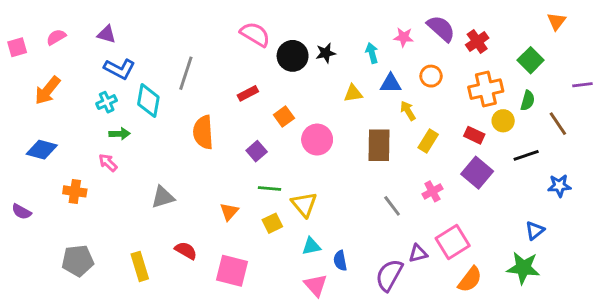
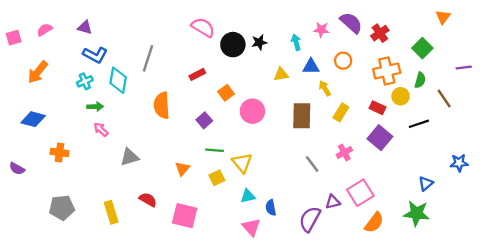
pink arrow: (108, 163) -> (101, 130), moved
blue star: (559, 186) -> (459, 163), moved

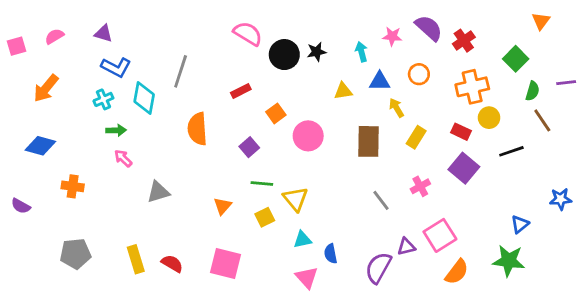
green semicircle: (420, 80) -> (532, 91), moved
red semicircle: (148, 200) -> (172, 263), moved

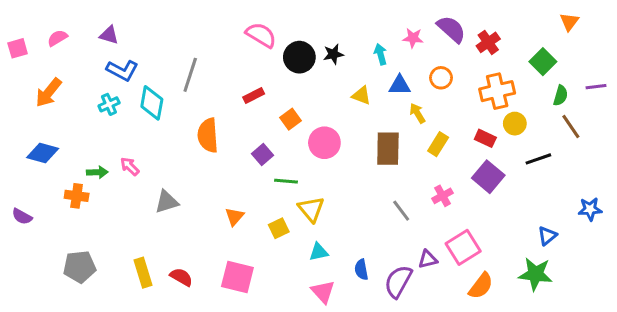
yellow triangle: (343, 91) -> (361, 96), turned 30
green arrow: (116, 130) -> (97, 172), moved
green line: (262, 184) -> (286, 181), moved
blue semicircle: (331, 254) -> (361, 270), moved

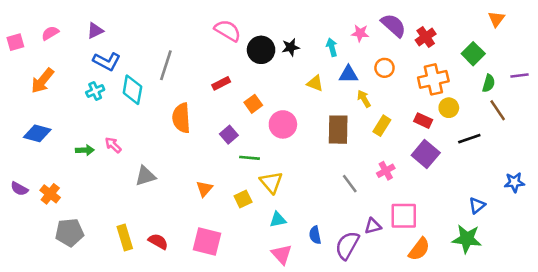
purple triangle: (109, 35) -> (95, 31), turned -42
orange cross: (77, 196) -> (50, 194), moved, turned 30
pink square: (463, 247) -> (404, 216), turned 32

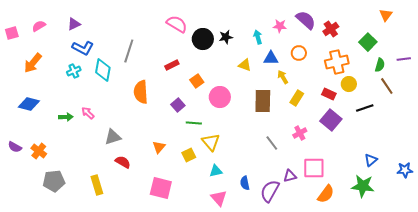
blue star: (514, 182) -> (405, 170), moved
red semicircle: (158, 241) -> (123, 162), moved

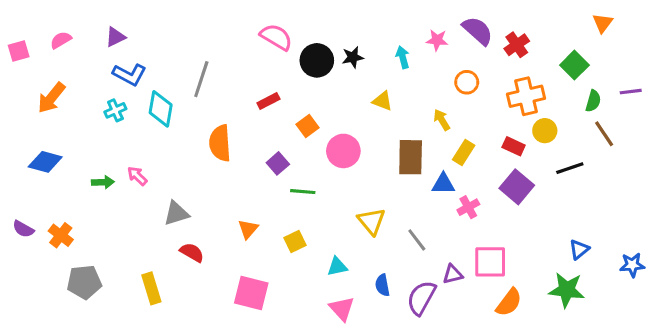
blue triangle: (271, 58) -> (443, 184), moved
yellow triangle: (211, 142) -> (371, 221), moved
gray line: (272, 143) -> (417, 240), moved

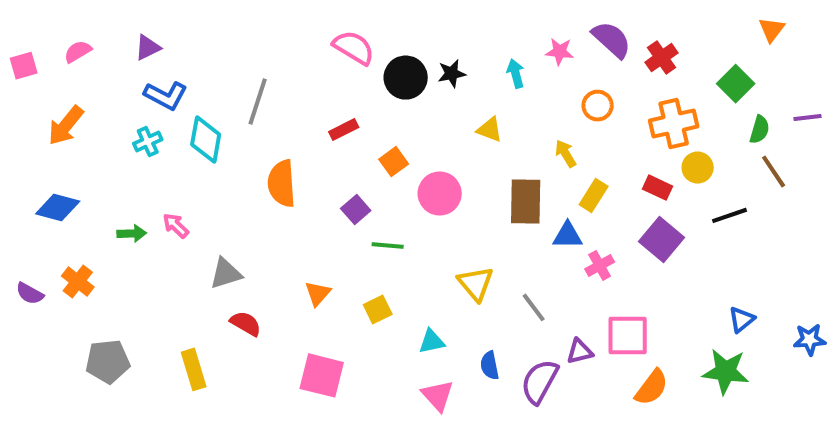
orange cross: (61, 235) -> (78, 281), moved

